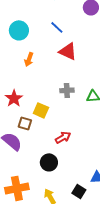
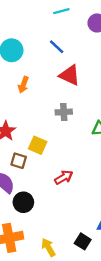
gray cross: (67, 90) -> (64, 112), moved
black circle: (49, 162) -> (23, 202), moved

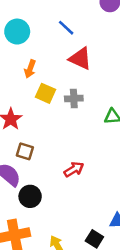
yellow square: (38, 145) -> (46, 93), moved

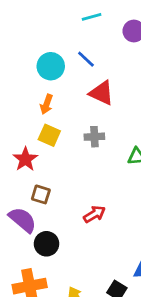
cyan circle: (17, 32) -> (51, 66), moved
yellow square: (46, 93) -> (49, 135), moved

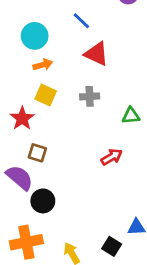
cyan circle: (51, 66) -> (35, 36), moved
orange arrow: (47, 104) -> (43, 65), turned -126
red arrow: (94, 214) -> (112, 157), moved

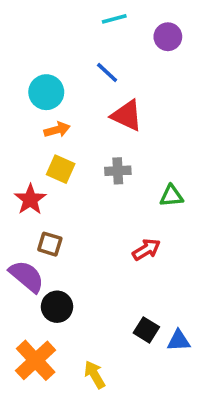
orange cross: (26, 242) -> (36, 360), turned -32
black square: (112, 246) -> (146, 330), moved

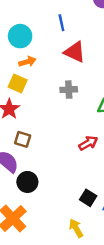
blue line: (107, 72) -> (61, 23), turned 35
yellow square: (61, 169) -> (18, 84), moved
yellow arrow: (95, 375) -> (76, 228), moved

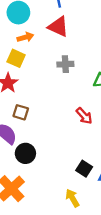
red triangle: (75, 52) -> (58, 27), moved
red arrow: (88, 143) -> (84, 116), turned 78

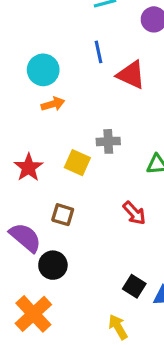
red triangle: (58, 27) -> (131, 75), moved
yellow square: (16, 58) -> (77, 163), moved
brown square: (21, 112) -> (63, 215), moved

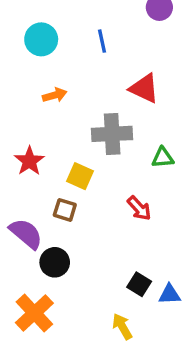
cyan circle: (43, 70) -> (41, 39), moved
red triangle: (131, 75) -> (144, 88), moved
gray cross: (108, 141) -> (112, 134), size x1.6
yellow square: (77, 163) -> (80, 176), moved

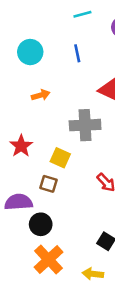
purple semicircle: (26, 234) -> (18, 202), turned -44
orange cross: (34, 313) -> (49, 260), moved
yellow arrow: (122, 326) -> (93, 274), turned -54

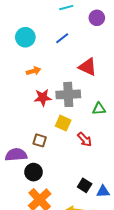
blue line: (77, 53) -> (62, 38), turned 64
red star: (21, 146) -> (43, 98), moved, turned 30
yellow square: (60, 158) -> (63, 123), moved

